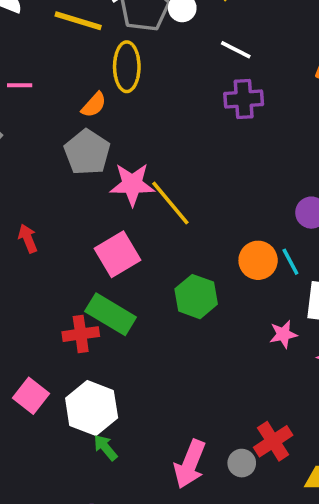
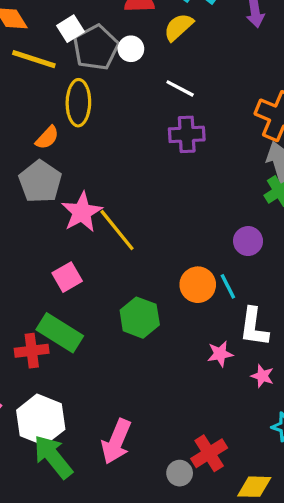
pink star: (132, 184) -> (82, 212), turned -30
pink square: (118, 254) -> (67, 277), size x0.7
green arrow: (105, 448) -> (53, 457), size x1.8
pink arrow: (190, 464) -> (116, 442), moved

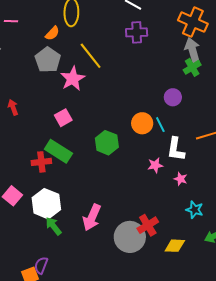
yellow line: (117, 230) -> (91, 56), moved
green arrow: (53, 457) -> (53, 226), size x0.7
gray circle: (180, 473) -> (130, 237), size x2.0

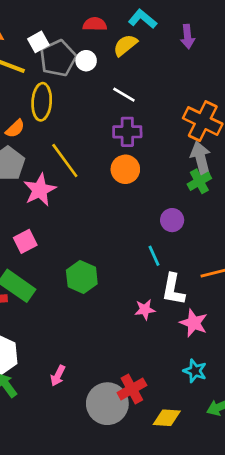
orange circle: (142, 123) -> (125, 169), moved
pink star: (181, 179) -> (194, 323), moved, size x1.5
pink arrow: (92, 217) -> (58, 376), size x0.6

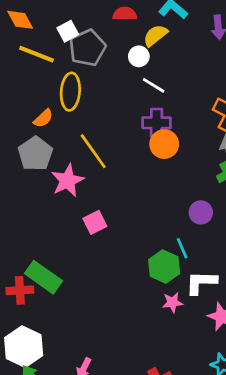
white circle: (86, 61) -> (139, 56), moved
orange circle: (125, 169) -> (164, 144), moved
pink square: (25, 241) -> (95, 222), moved
green hexagon: (82, 277) -> (164, 267), moved
white L-shape: (173, 289) -> (201, 282), turned 80

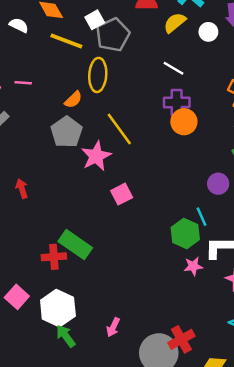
white circle: (139, 56) -> (208, 32), moved

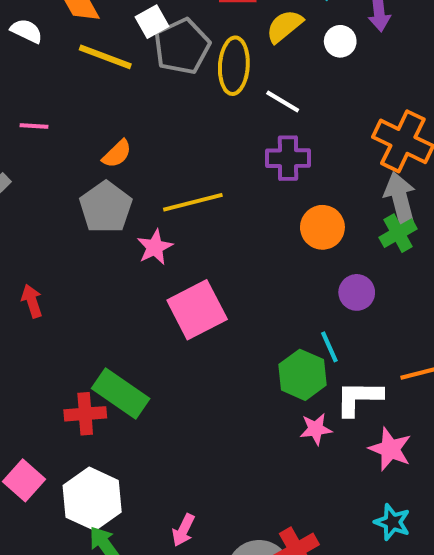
yellow ellipse: (98, 75) -> (234, 66), moved
orange circle: (184, 122) -> (322, 227), moved
yellow line: (119, 129) -> (193, 202), turned -68
pink star: (96, 156) -> (155, 247), size x0.7
pink square: (122, 194) -> (197, 310), size x1.6

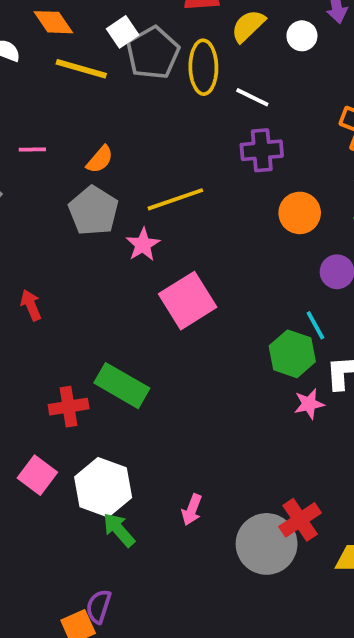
pink line: (34, 126) -> (32, 149), moved
red cross: (85, 414) -> (69, 407), moved

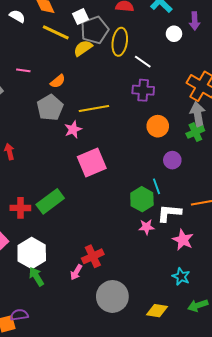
yellow semicircle: (248, 26) -> (83, 48), moved
green rectangle: (122, 386) -> (50, 201), turned -76
red cross: (300, 520) -> (93, 256), moved
purple semicircle: (99, 606) -> (19, 315), turned 54

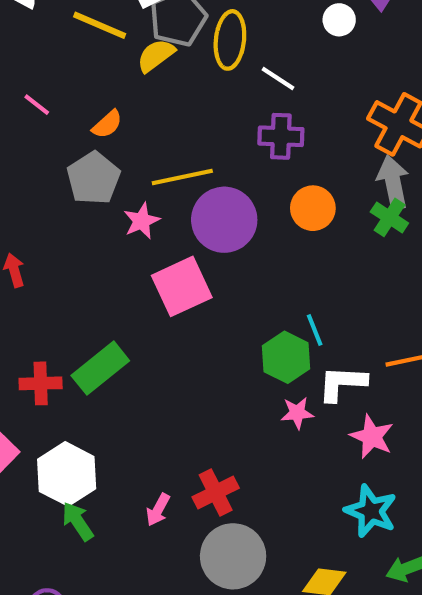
pink line: (23, 70) -> (37, 105), turned 32
green cross: (195, 132) -> (389, 217), turned -30
purple circle: (172, 160) -> (224, 220), moved, size x1.8
red cross: (93, 256) -> (216, 493), moved
cyan star: (181, 277) -> (371, 511), size x1.4

